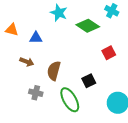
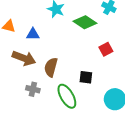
brown arrow: (27, 62) -> (24, 58), size x1.6
black square: (89, 81) -> (86, 77), turned 32

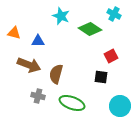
black square: (86, 77) -> (101, 77), moved
green ellipse: (67, 96) -> (72, 103), turned -40

